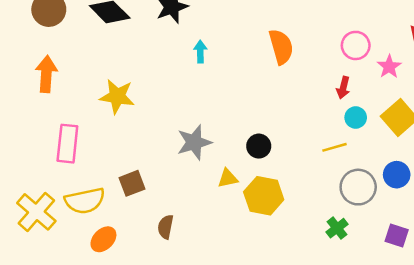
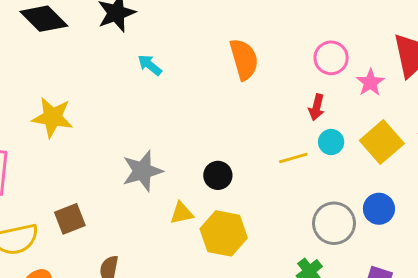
cyan arrow: (200, 52) -> (150, 65), turned -50
yellow line: (335, 147) -> (293, 158), moved

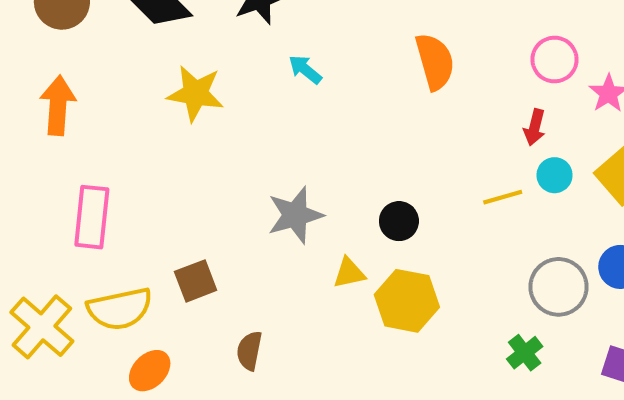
yellow star: (52, 117) -> (196, 93), moved

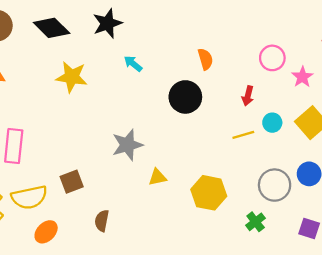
orange semicircle: (435, 62) -> (205, 59), size x0.7
red arrow: (535, 127) -> (248, 96), moved
black circle: (399, 221) -> (185, 97), moved, size x1.5
yellow hexagon: (407, 301) -> (209, 193), moved

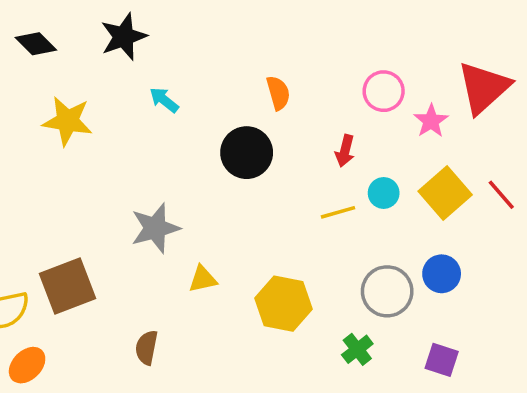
black diamond: (52, 28) -> (36, 44), size x0.7
brown square: (72, 182) -> (67, 286), size x1.5
brown semicircle: (102, 221) -> (147, 348), moved

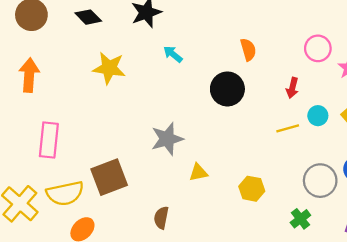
yellow hexagon: (284, 304) -> (252, 189), size x0.7

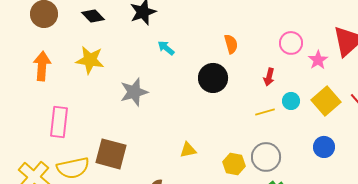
yellow star: (109, 68) -> (90, 60), moved
gray star: (167, 139) -> (134, 92), moved
brown square: (109, 177) -> (111, 154), turned 36
gray circle: (320, 181) -> (266, 157), moved

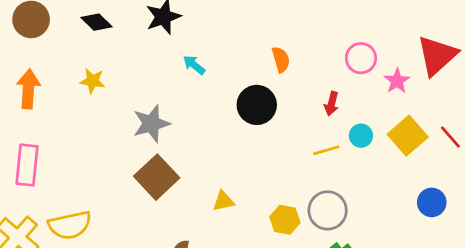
yellow star: (90, 60) -> (93, 81), size x0.7
pink rectangle: (59, 122) -> (27, 165), moved
blue circle: (324, 147) -> (432, 202), moved
brown square: (111, 154) -> (157, 177), moved, turned 32

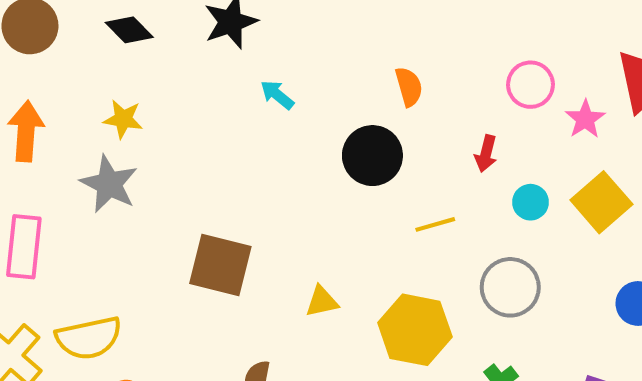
gray star: (151, 124) -> (109, 184), moved, turned -30
yellow line: (326, 150) -> (435, 224), moved
brown square: (157, 177) -> (220, 265), turned -33
gray circle: (328, 210) -> (510, 287), moved
yellow hexagon: (285, 220) -> (415, 330), size x1.6

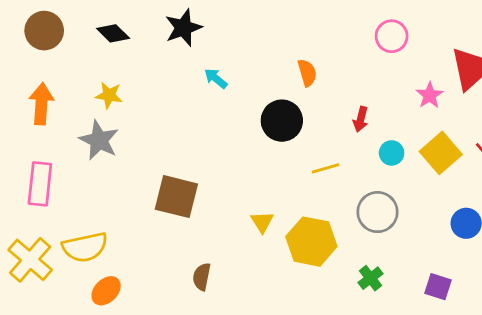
pink circle: (530, 85) -> (392, 36), moved
yellow triangle: (322, 301) -> (262, 222), moved, turned -50

